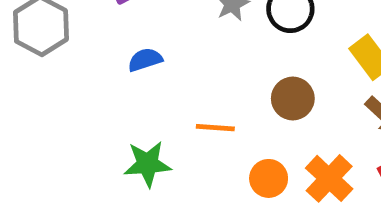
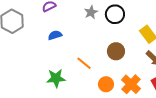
orange line: (215, 128) -> (84, 63), turned 35

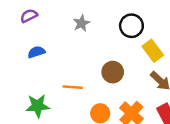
black circle: (115, 14) -> (131, 26), moved
orange line: (84, 63) -> (73, 87), turned -35

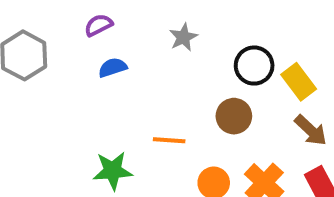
black circle: (131, 26) -> (254, 66), moved
blue semicircle: (36, 52) -> (113, 68), moved

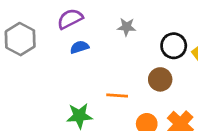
purple semicircle: (98, 25) -> (70, 19), size x1.4
gray star: (183, 37) -> (127, 27), turned 30

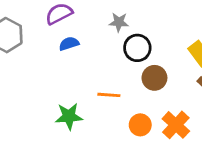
black circle: (174, 46) -> (137, 48), moved

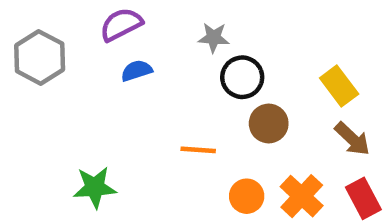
green star: (69, 116) -> (95, 187), moved

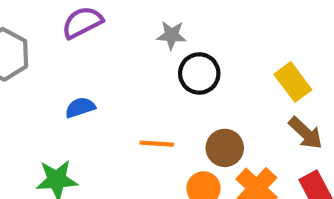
blue semicircle: (137, 71) -> (80, 108), moved
brown circle: (269, 123) -> (225, 148), moved

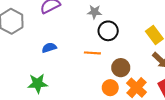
orange line: (157, 144) -> (92, 53), moved

